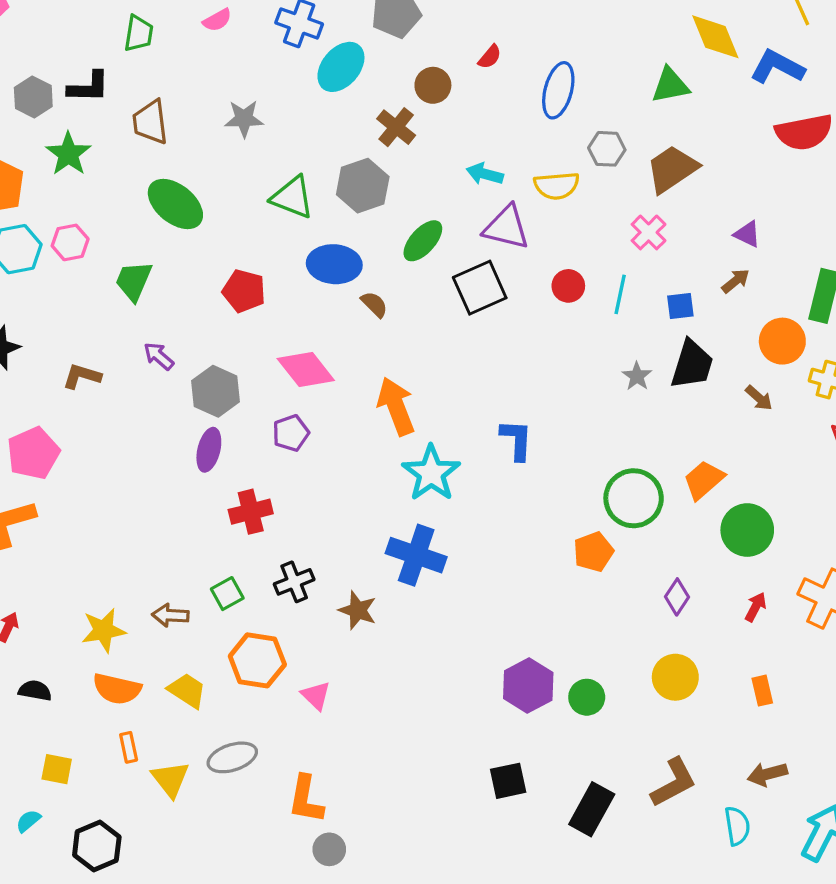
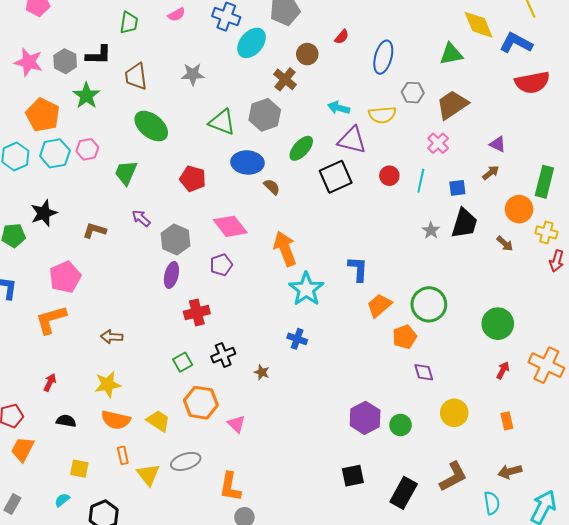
orange trapezoid: (704, 480) -> (379, 305), moved
blue cross: (416, 555) -> (297, 339), size x0.6
purple diamond: (677, 597) -> (424, 372), moved, turned -50
brown star: (358, 610) -> (262, 372), size x0.7
brown arrow: (170, 615) -> (112, 337), moved

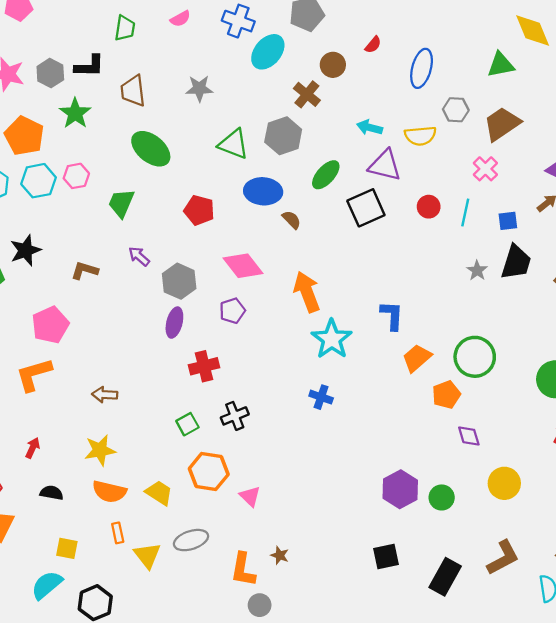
brown star: (262, 372) -> (280, 555), moved
cyan semicircle: (62, 500) -> (47, 585), size x1.8

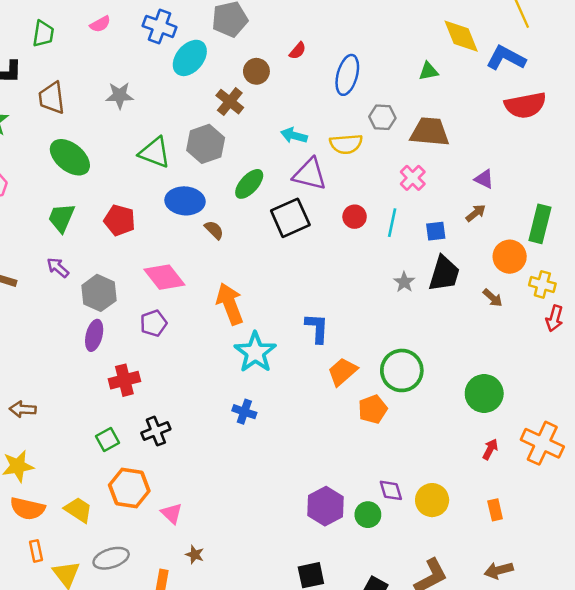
green triangle: (501, 65) -> (428, 71), size x0.7
brown trapezoid: (502, 124) -> (430, 132), turned 39
green trapezoid: (121, 203) -> (61, 218), moved
purple diamond: (469, 436) -> (391, 490), moved
brown star: (280, 555) -> (195, 555), moved

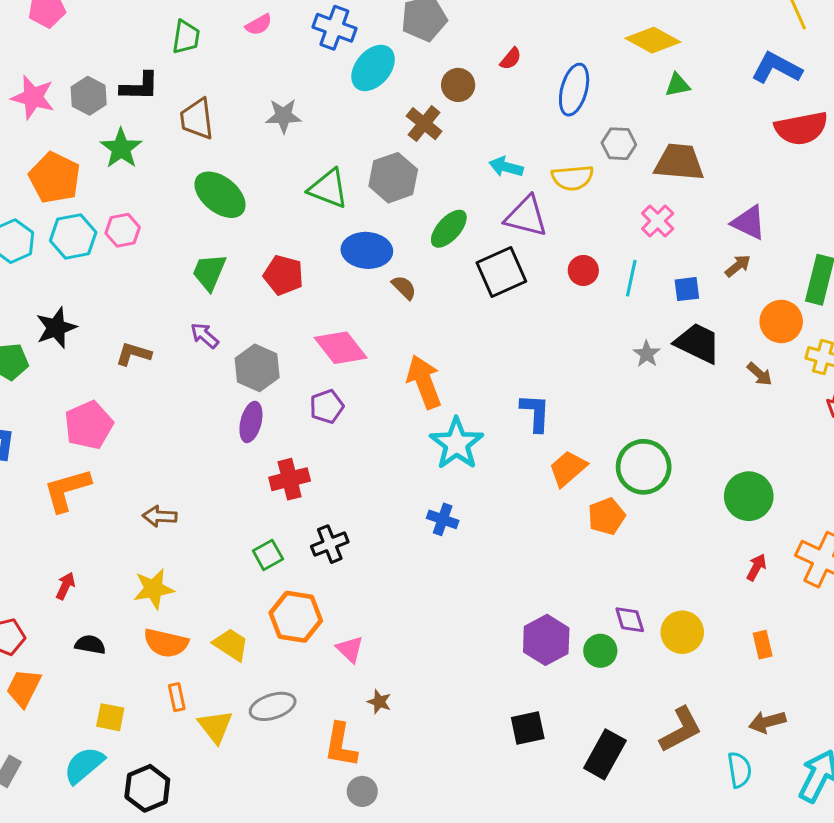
yellow diamond: (461, 36) -> (653, 40), moved, turned -39
purple triangle: (484, 179) -> (749, 223), size x1.4
black trapezoid: (444, 274) -> (698, 343), turned -81

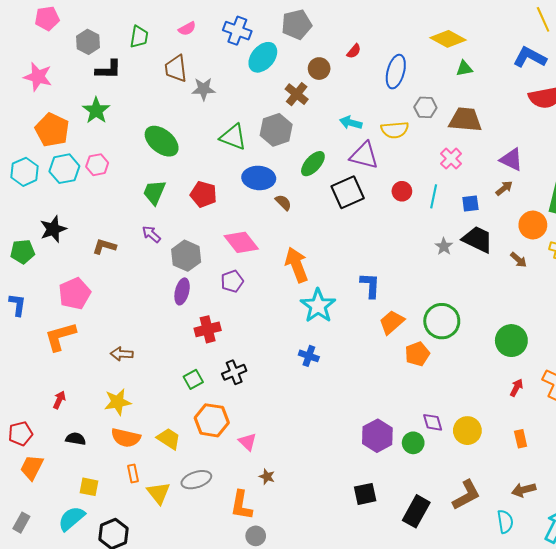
gray hexagon: (89, 96) -> (88, 42), moved
brown trapezoid: (197, 119) -> (176, 69), moved

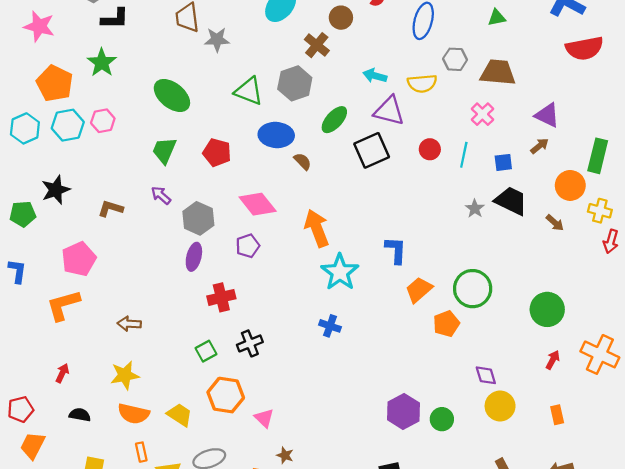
purple diamond: (433, 422) -> (486, 375), moved

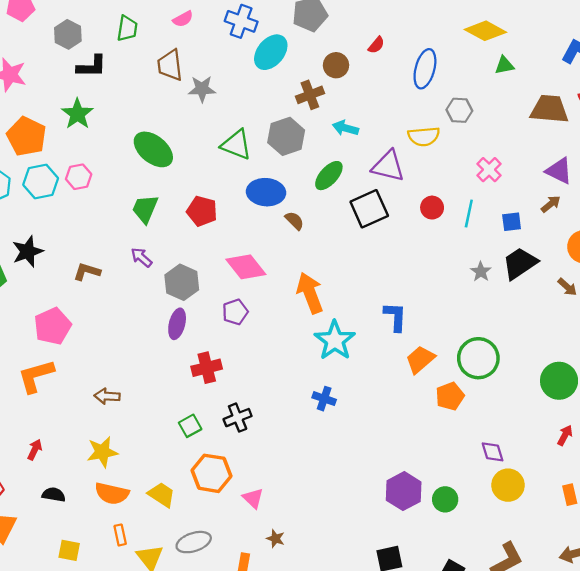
brown cross: (317, 45) -> (310, 95), turned 30
brown trapezoid: (498, 72) -> (550, 109), moved
cyan arrow: (375, 76) -> (345, 128), moved
black trapezoid: (511, 201) -> (520, 263), turned -60

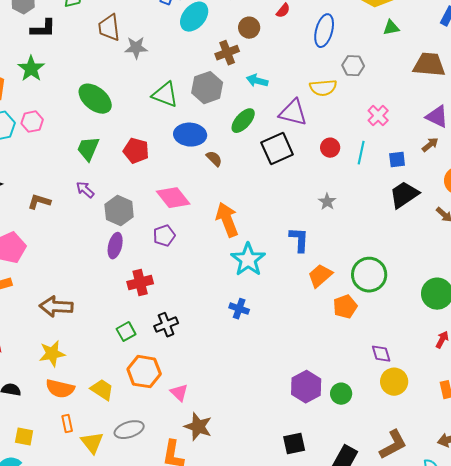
gray star: (481, 272) -> (327, 202), moved
brown arrow: (107, 396) -> (56, 307), size x1.5
brown star: (276, 539) -> (198, 427), size x1.8

